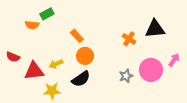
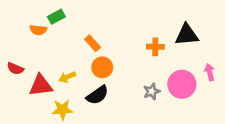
orange cross: (129, 39) -> (155, 47), turned -32
pink arrow: (174, 60) -> (210, 72), turned -48

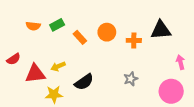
green rectangle: (56, 17) -> (57, 25), moved
orange circle: (102, 67) -> (107, 32), moved
red semicircle: (15, 69) -> (13, 59), turned -56
pink circle: (182, 84) -> (171, 91), moved

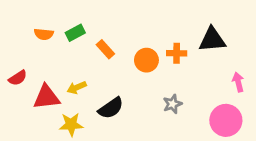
orange circle: (107, 32) -> (146, 60), moved

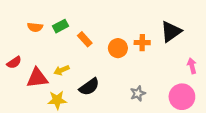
black triangle: (212, 40) -> (171, 32), turned -30
gray star: (172, 104) -> (138, 93), moved

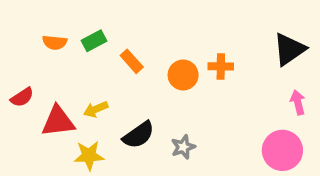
black triangle: (171, 32) -> (289, 49), moved
gray star: (138, 93) -> (183, 147), moved

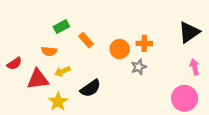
orange semicircle: (55, 42) -> (49, 51), moved
gray star: (183, 147) -> (139, 67), moved
yellow star: (89, 156) -> (58, 102), turned -30

